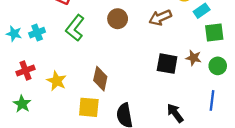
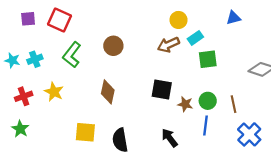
brown arrow: (160, 18) -> (168, 45), moved
brown star: (194, 58) -> (185, 104), moved
green circle: (218, 66) -> (208, 101), moved
brown diamond: (100, 79) -> (108, 92), moved
yellow star: (57, 81) -> (54, 92), moved

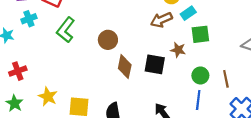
brown circle: (113, 46) -> (108, 40), moved
cyan cross: (35, 59) -> (29, 19), moved
yellow star: (54, 92) -> (48, 97), moved
brown diamond: (108, 92) -> (125, 67), moved
brown star: (185, 104) -> (178, 50), moved

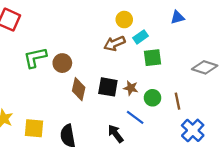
green L-shape: (66, 30) -> (35, 58), moved, turned 40
brown star: (178, 50) -> (131, 88), moved
blue line: (198, 100) -> (135, 117), moved, turned -60

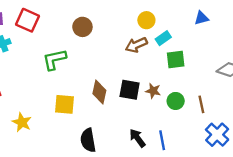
brown circle: (62, 63) -> (82, 27), moved
blue line: (135, 117) -> (162, 140), moved, turned 42
yellow square: (34, 128) -> (65, 104), moved

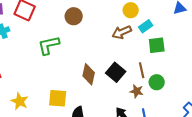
black square: (130, 90) -> (116, 72), turned 30
brown star: (153, 91) -> (137, 91), moved
yellow square: (65, 104) -> (58, 98), moved
brown line: (201, 104) -> (142, 70), moved

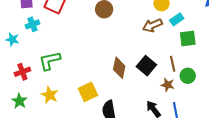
green L-shape: (49, 45) -> (50, 61), moved
yellow square: (58, 98) -> (88, 92), turned -30

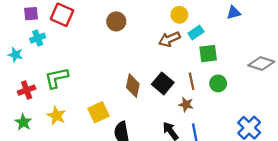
green circle: (188, 76) -> (218, 83), moved

